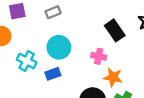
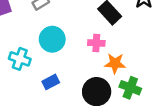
blue rectangle: (53, 74) -> (51, 82), moved

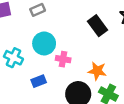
pink cross: (96, 43) -> (63, 59), moved

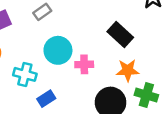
black rectangle: (97, 26) -> (120, 34), moved
blue rectangle: (39, 81) -> (46, 99), moved

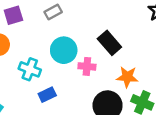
black rectangle: (120, 34) -> (109, 43), moved

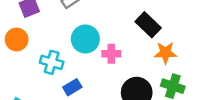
black rectangle: (109, 43) -> (148, 25), moved
orange star: (127, 77) -> (165, 53), moved

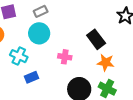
cyan circle: (85, 39) -> (39, 33), moved

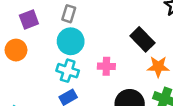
gray rectangle: (41, 11) -> (69, 14), turned -40
cyan cross: (19, 56) -> (68, 71), moved

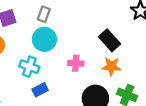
orange star: (158, 67) -> (111, 66), moved
cyan cross: (68, 71) -> (29, 67), moved

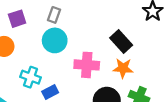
pink cross: (76, 63) -> (87, 65), size x1.5
cyan cross: (29, 67) -> (31, 77), moved

